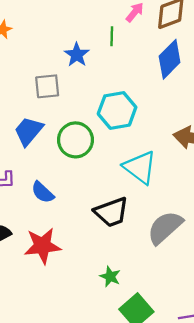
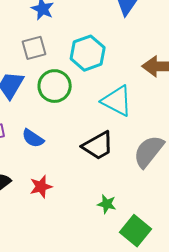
gray square: (47, 86) -> (34, 48), moved
red star: (43, 246) -> (41, 187), size x0.7

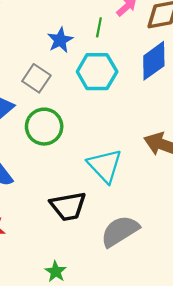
gray square: (34, 48) -> (36, 78), turned 30
cyan hexagon: (88, 53) -> (97, 72), moved

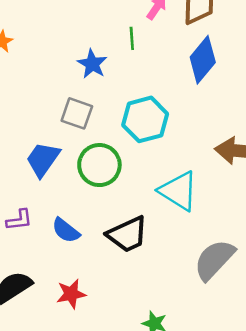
cyan hexagon: (97, 72) -> (145, 119), moved
black trapezoid: (68, 206) -> (127, 234), moved

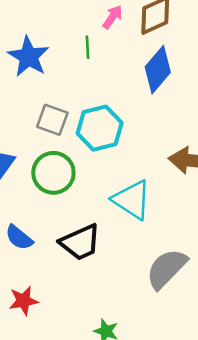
blue star: (92, 64) -> (28, 57), moved, size x1.4
gray square: (77, 113) -> (52, 120), moved

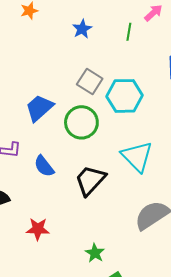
blue star: (28, 57) -> (82, 29), size x0.6
black trapezoid: (80, 242) -> (90, 180), turned 144
red star: (23, 301) -> (38, 229), moved

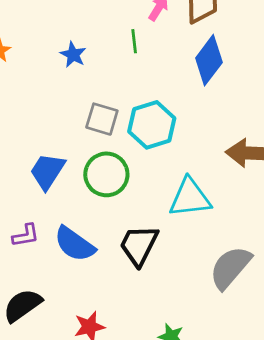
cyan triangle: (137, 156) -> (190, 198), turned -36
blue semicircle: (44, 166) -> (75, 244), size x1.4

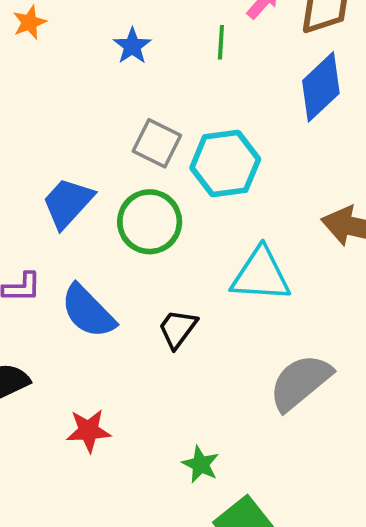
black trapezoid: (139, 245) -> (178, 329), size x0.7

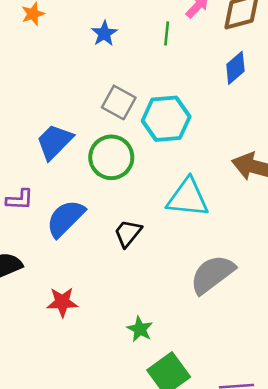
blue diamond: (321, 87) -> (235, 68), size x0.7
blue semicircle: (88, 311) -> (65, 218), turned 87

